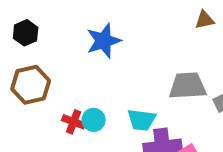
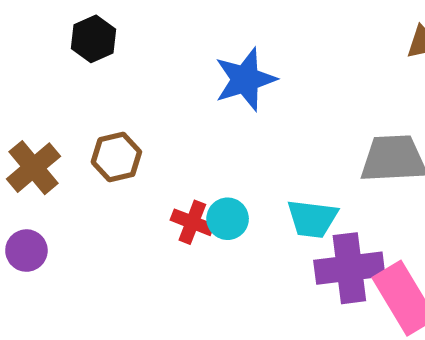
black hexagon: (26, 33) -> (94, 39), moved
brown hexagon: (31, 85) -> (116, 157), size x0.7

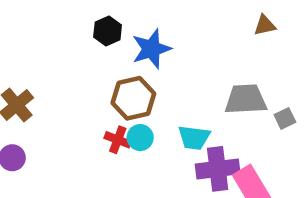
black hexagon: (94, 39) -> (108, 31), moved
brown hexagon: (116, 157) -> (133, 98), moved, size x1.4

